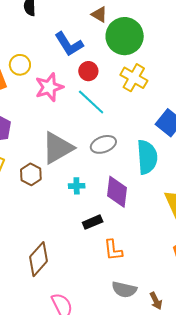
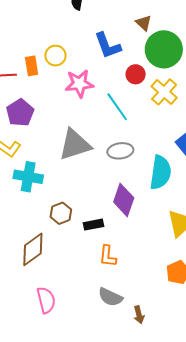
red circle: (88, 71) -> (136, 74), moved
brown hexagon: (31, 174) -> (61, 213), moved
cyan cross: (77, 186) -> (28, 177), moved, size x1.8

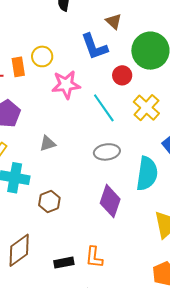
brown triangle: (144, 23) -> (114, 21), moved
yellow cross: (164, 92) -> (146, 108), moved
gray triangle: (75, 145) -> (47, 143), moved, size x0.5
brown hexagon: (61, 213) -> (49, 201), moved
black rectangle: (94, 225) -> (64, 263), moved

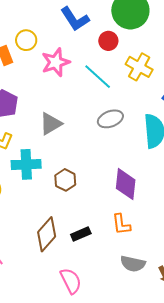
gray triangle: (47, 143) -> (51, 124), size x1.4
purple diamond: (110, 201) -> (126, 184), moved
black rectangle: (64, 263) -> (81, 234), moved

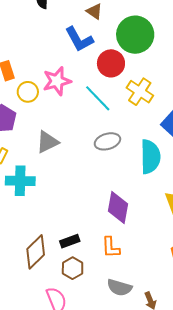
yellow circle: (26, 40) -> (28, 92), moved
red circle: (108, 41) -> (111, 63), size x1.4
brown hexagon: (65, 180) -> (73, 268), moved
black rectangle: (81, 234) -> (70, 241), moved

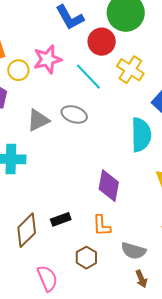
gray ellipse: (107, 141) -> (74, 114), moved, turned 35
brown hexagon: (73, 268) -> (86, 258), moved
gray semicircle: (119, 287) -> (133, 251), moved

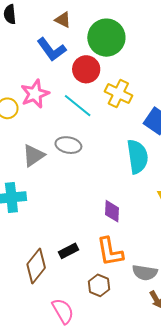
purple diamond: (109, 186) -> (112, 211), size x0.7
orange L-shape: (102, 226) -> (110, 252), size x1.4

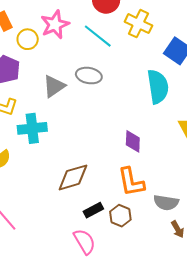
black rectangle: (69, 251) -> (93, 210), moved
brown diamond: (36, 266) -> (73, 177), moved, turned 36

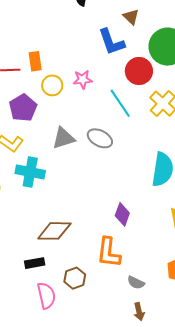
pink star: (55, 25) -> (83, 80), size x0.7
gray semicircle: (166, 203) -> (136, 283), size x0.7
black rectangle: (93, 210) -> (35, 263), moved
brown hexagon: (120, 216) -> (75, 278), moved

